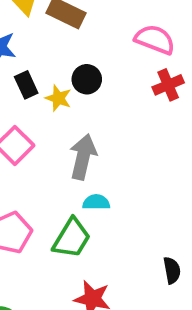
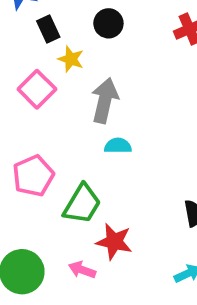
yellow star: (58, 98) -> (71, 59), moved
green trapezoid: (72, 238) -> (82, 204), moved

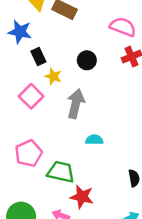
black circle: (108, 23) -> (87, 60), moved
cyan semicircle: (118, 146) -> (94, 140), moved
green trapezoid: (82, 204) -> (61, 172), turned -108

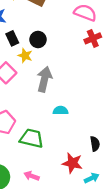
black circle: (87, 60) -> (38, 39), moved
red star: (82, 197) -> (72, 163), moved

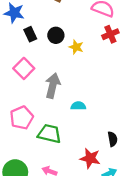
yellow star: (25, 56) -> (76, 47), moved
gray arrow: (44, 79) -> (53, 86), moved

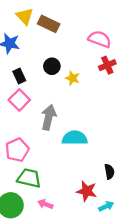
black rectangle: (30, 34) -> (19, 76), moved
cyan semicircle: (78, 106) -> (75, 138), size x1.6
green trapezoid: (49, 134) -> (29, 178), moved

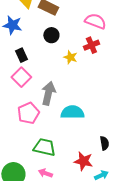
red cross: (107, 65) -> (91, 45), moved
black circle: (52, 66) -> (51, 35), moved
pink pentagon: (17, 150) -> (28, 113), moved
green trapezoid: (29, 178) -> (44, 147), moved

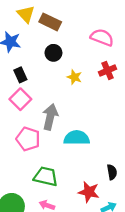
red cross: (91, 45) -> (108, 71), moved
pink pentagon: (28, 113) -> (28, 139), turned -30

